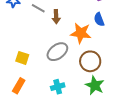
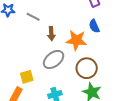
brown arrow: (56, 17) -> (51, 34), moved
yellow square: (22, 58) -> (27, 77), moved, turned -32

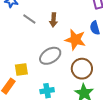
gray line: (33, 17) -> (29, 19), moved
brown arrow: (51, 34) -> (53, 20), moved

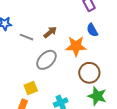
brown arrow: (53, 20) -> (50, 32), turned -120
gray ellipse: (50, 56) -> (46, 60), moved

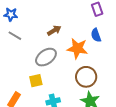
gray line: (27, 37) -> (15, 36), moved
yellow square: (31, 88) -> (36, 81), moved

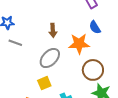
brown arrow: (54, 30) -> (53, 30), turned 128

